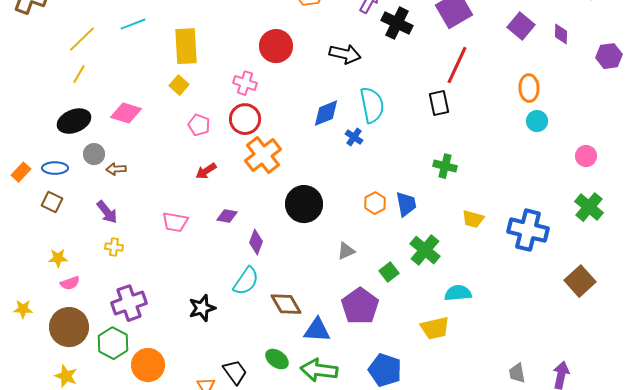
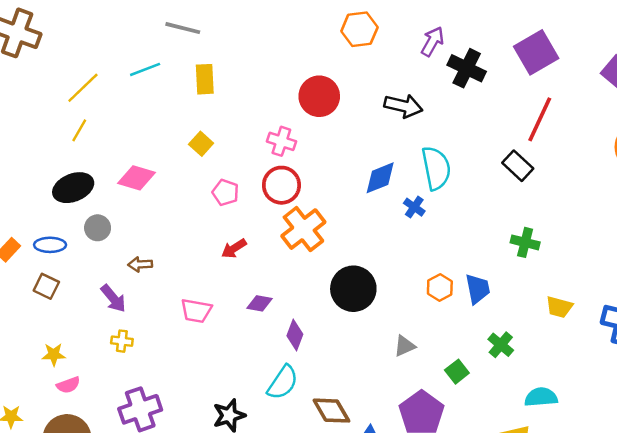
yellow rectangle: (186, 46) -> (205, 79), moved, size x0.7
black rectangle: (439, 103) -> (518, 166), turned -35
brown arrow: (116, 169) -> (140, 264), moved
green cross: (425, 250) -> (501, 345), size x0.7

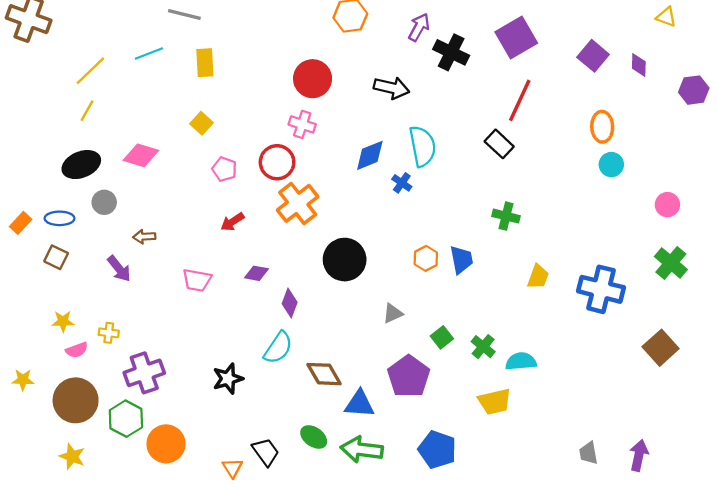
pink cross: (281, 141) -> (302, 124), moved
yellow trapezoid: (559, 307) -> (538, 277), turned -85
yellow cross: (122, 341) -> (109, 333), moved
green cross: (501, 345) -> (483, 347), moved

